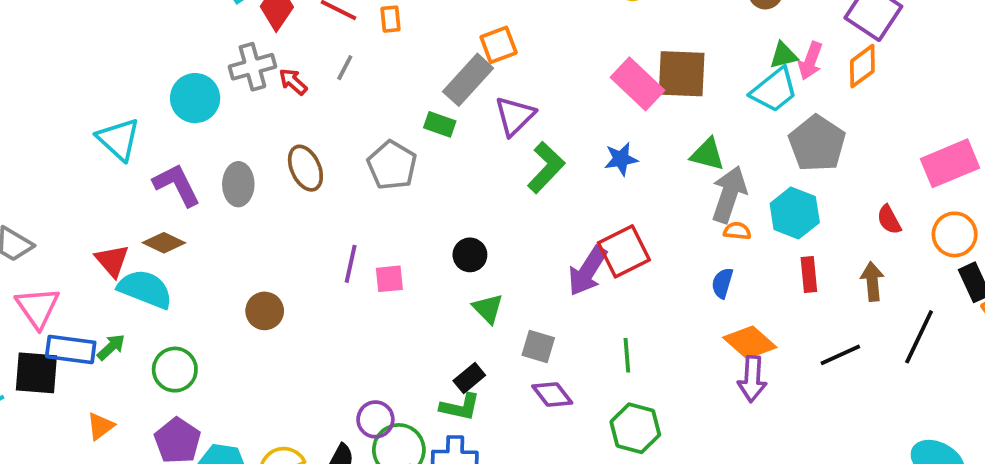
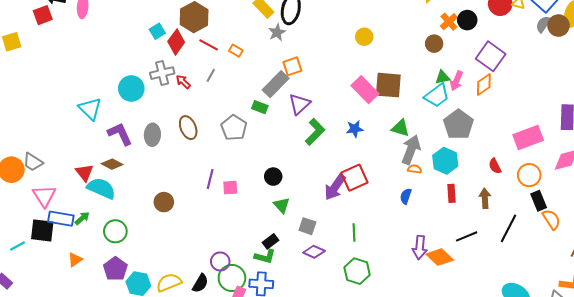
orange rectangle: (391, 19) -> (236, 51), turned -56
orange diamond: (750, 342) -> (440, 257), moved
purple diamond: (552, 394) -> (314, 252), turned -30

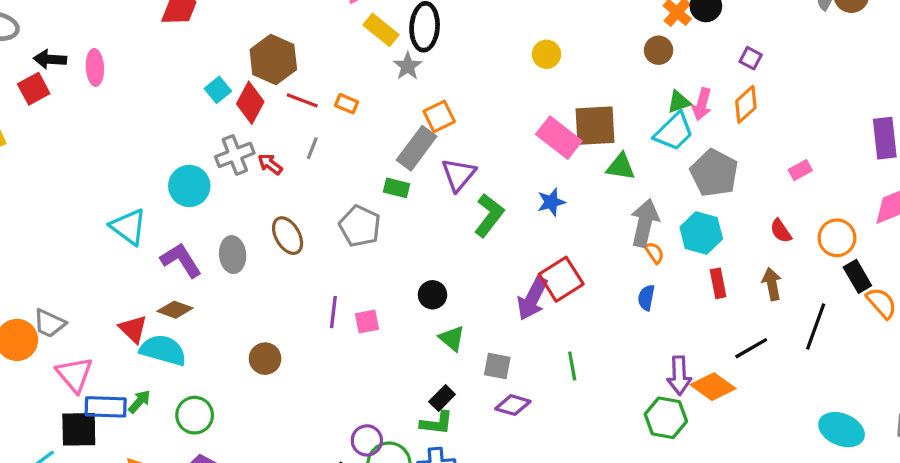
purple square: (491, 56) -> (751, 58), size x0.5
green triangle: (400, 128) -> (621, 167), moved
pink rectangle: (528, 137) -> (800, 170), moved, size x0.5
orange semicircle: (415, 169) -> (654, 253), turned 56
green hexagon: (357, 271) -> (666, 418), moved

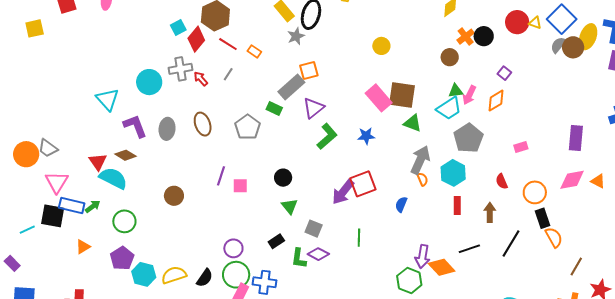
blue semicircle: (646, 298) -> (401, 204), moved
green L-shape: (437, 423) -> (299, 258), moved, turned 80
purple circle: (367, 440) -> (233, 248), moved

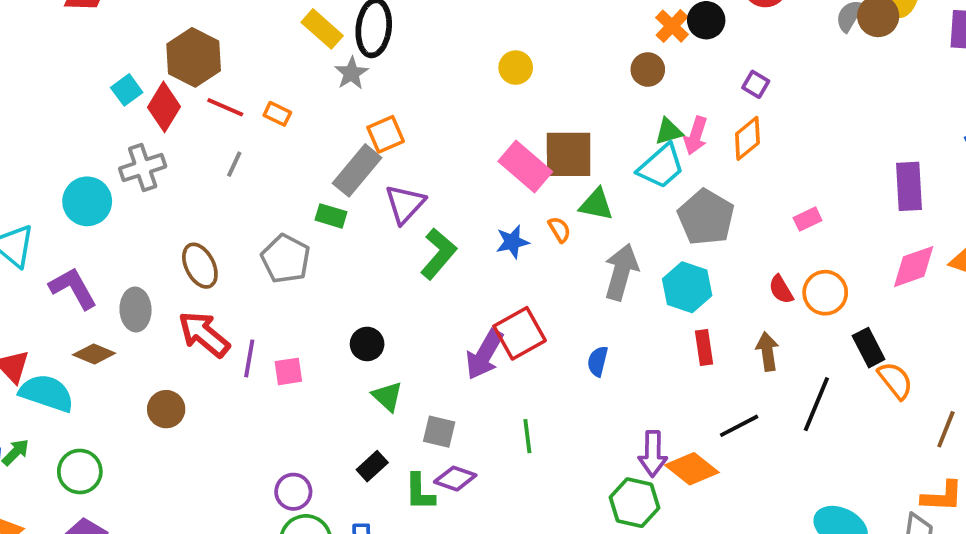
red arrow: (201, 79) -> (204, 334), moved, size x1.8
gray ellipse: (167, 129) -> (136, 309), moved
brown diamond: (125, 155) -> (94, 354), moved
orange semicircle: (423, 179) -> (559, 230), moved
orange circle: (535, 192) -> (825, 293), moved

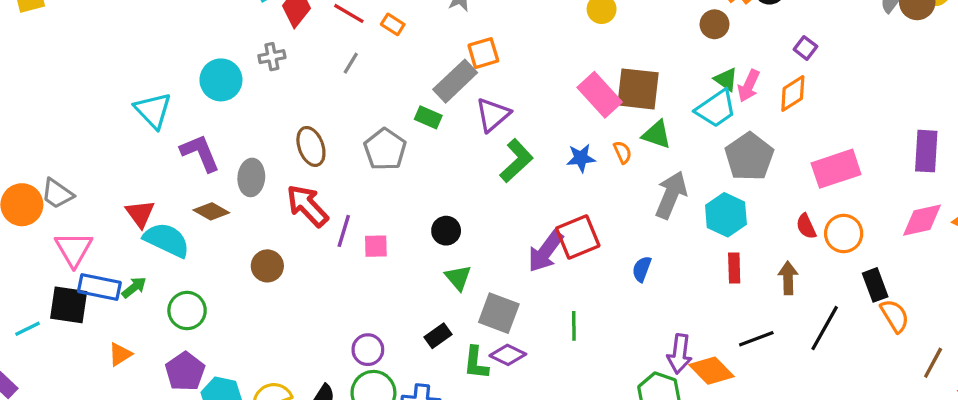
green triangle: (669, 131) -> (726, 79), turned 45
gray cross: (143, 168) -> (272, 57), size x0.7
pink rectangle: (808, 219) -> (836, 169), size x2.0
gray square: (439, 432) -> (499, 313), size x1.4

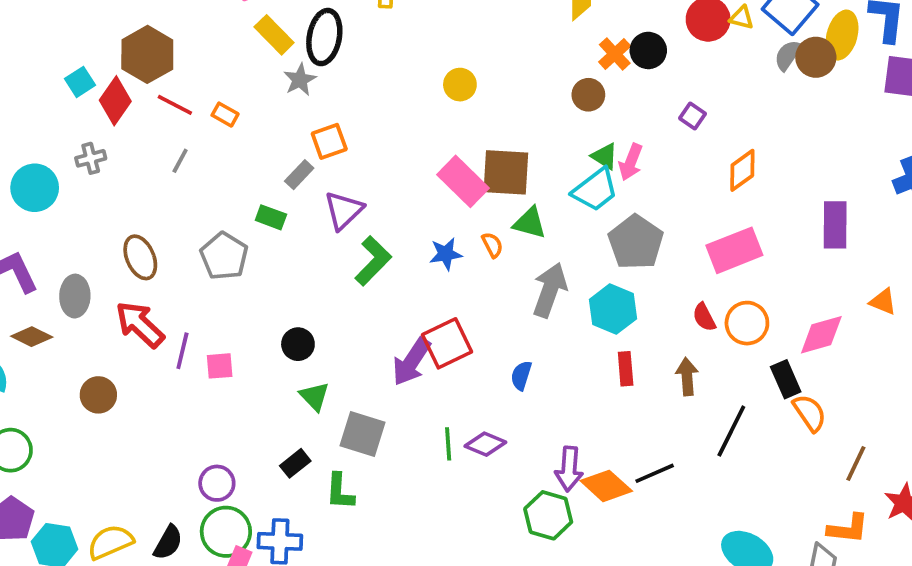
gray rectangle: (455, 81) -> (299, 175), size x0.6
orange diamond: (793, 93) -> (742, 170), moved
pink diamond: (922, 220) -> (821, 335), moved
black line: (756, 339) -> (655, 473), moved
purple diamond: (508, 355) -> (485, 444), moved

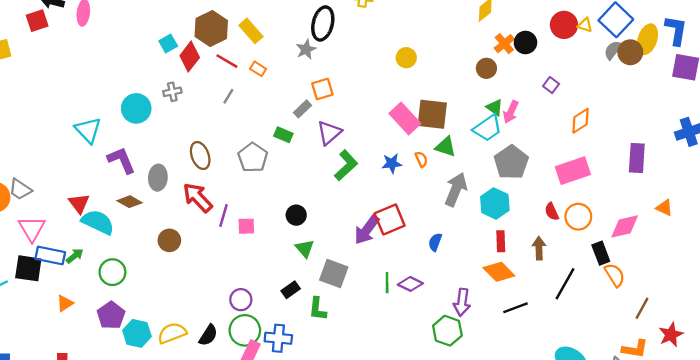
yellow rectangle: (274, 35) -> (251, 31), moved
orange diamond: (606, 486) -> (499, 272), moved

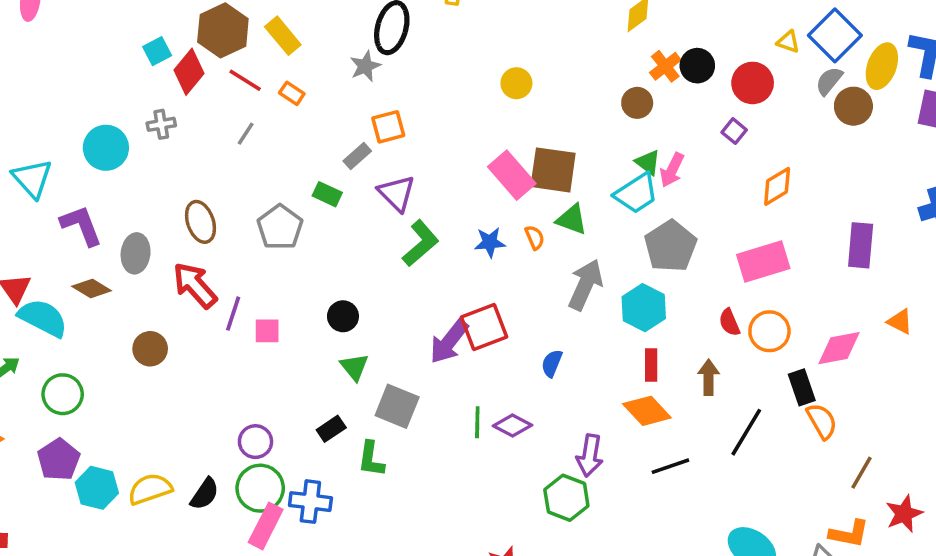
red circle: (564, 25) -> (753, 83), moved
brown circle: (630, 52) -> (853, 106), moved
purple triangle: (329, 133) -> (397, 193), turned -36

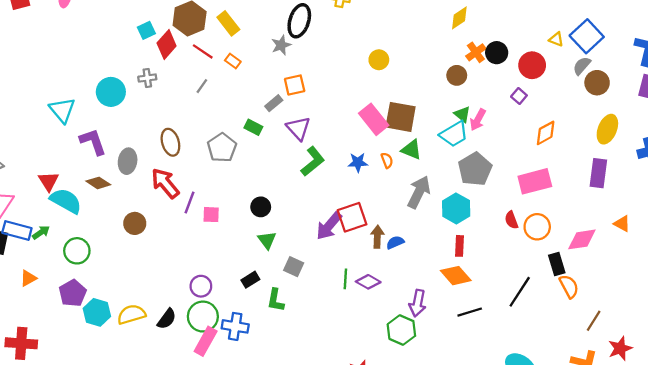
yellow ellipse: (882, 66) -> (607, 129), moved
blue semicircle: (552, 363) -> (395, 242), turned 42
brown arrow: (709, 377) -> (377, 237), moved
gray square: (397, 406) -> (294, 267), size x0.7

